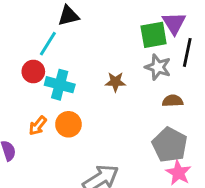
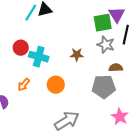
cyan line: (48, 44) -> (31, 13), moved
orange circle: (68, 124) -> (56, 85), moved
gray pentagon: (170, 145) -> (104, 87), moved, turned -30

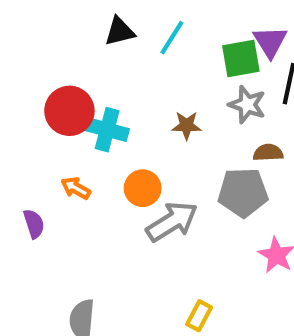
cyan line: (31, 13) -> (172, 38), moved
red circle: (21, 48) -> (69, 111), size x1.5
orange arrow: (24, 85) -> (76, 188), turned 80
gray arrow: (67, 121) -> (172, 222), moved

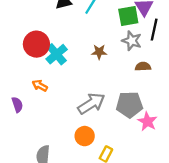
cyan cross: (107, 130) -> (57, 54), turned 35
orange circle: (143, 188) -> (85, 136), moved
gray pentagon: (243, 192) -> (129, 105), moved

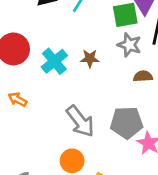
cyan cross: (57, 54) -> (54, 61), moved
gray arrow: (91, 104) -> (80, 121), turned 84

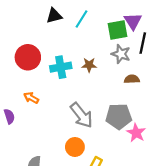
cyan cross: (54, 61) -> (61, 67), turned 30

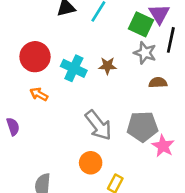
green square: (118, 30) -> (141, 24), turned 35
cyan cross: (61, 67) -> (74, 68), turned 35
orange arrow: (31, 98) -> (39, 94), moved

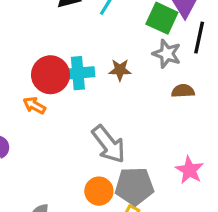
red circle: (35, 57) -> (50, 75), moved
cyan cross: (74, 68) -> (78, 73), turned -30
gray pentagon: (142, 127) -> (134, 186), moved

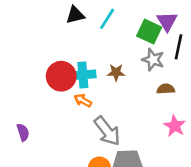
orange arrow: (34, 105) -> (83, 100), moved
pink star: (189, 170) -> (175, 126), moved

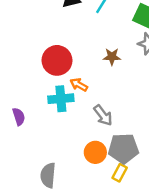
cyan cross: (83, 75) -> (61, 99), moved
gray arrow: (107, 131) -> (103, 115), size x0.7

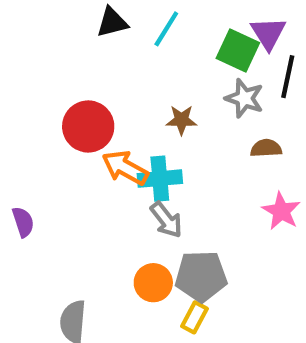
orange arrow: (79, 85) -> (125, 168), size x1.5
cyan cross: (61, 99) -> (160, 179), moved

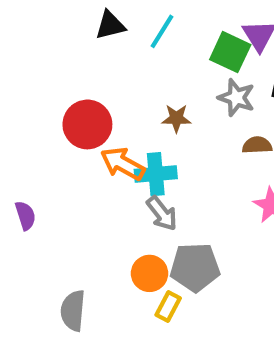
yellow rectangle: (194, 317) -> (168, 307), moved

